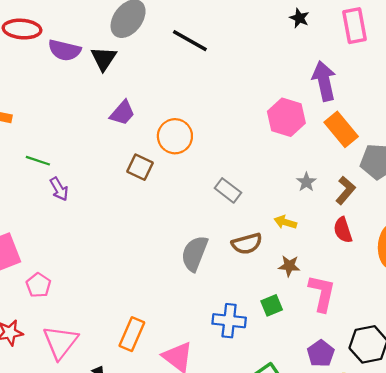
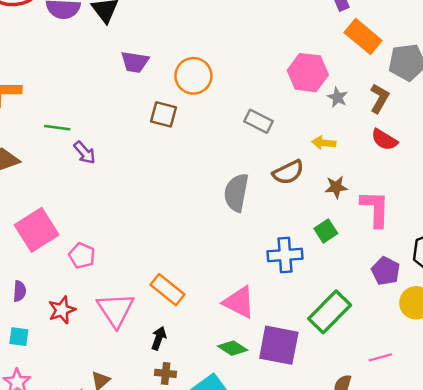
purple trapezoid: (122, 113) -> (135, 62), turned 68
pink hexagon: (286, 117) -> (308, 73), moved
red semicircle: (343, 230) -> (384, 140), turned -30
orange rectangle: (132, 334) -> (168, 290), moved, turned -64

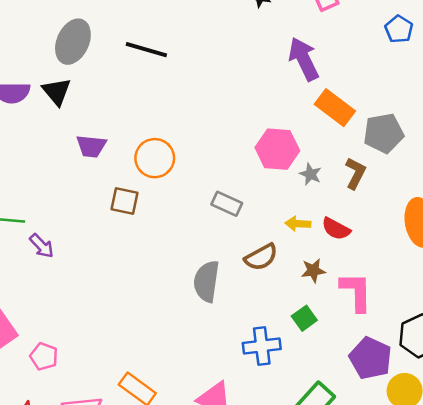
red semicircle: (384, 140) -> (336, 229), moved
purple pentagon: (386, 271) -> (370, 358), size x1.4

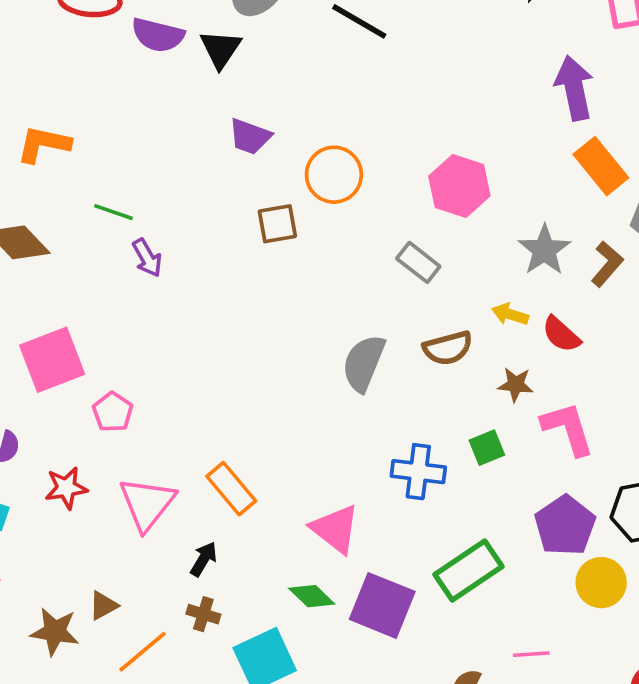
pink hexagon: (277, 149) -> (459, 186), moved
gray star: (310, 174) -> (544, 250), size x1.6
brown square: (124, 201) -> (277, 224), turned -36
pink L-shape: (356, 292) -> (568, 429), turned -30

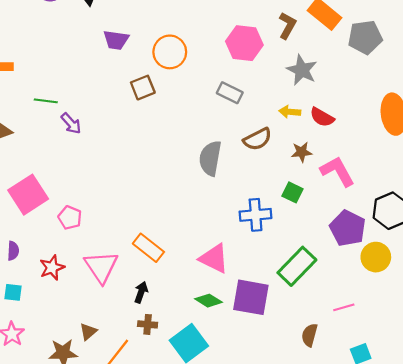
brown L-shape: (607, 264) -> (287, 26), moved
green square: (487, 448) -> (293, 192), turned -30

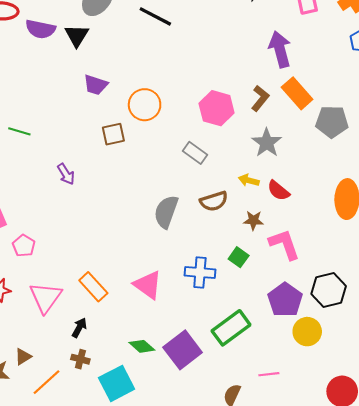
purple arrow: (71, 123) -> (66, 174), moved
pink triangle: (214, 258) -> (148, 285), moved
purple square: (251, 297) -> (183, 350), turned 33

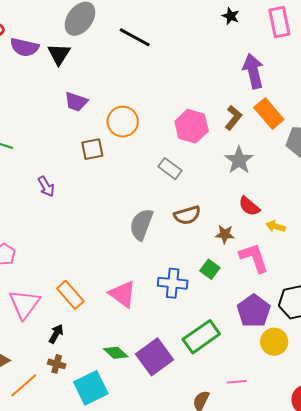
yellow arrow: (249, 180) -> (276, 226), moved

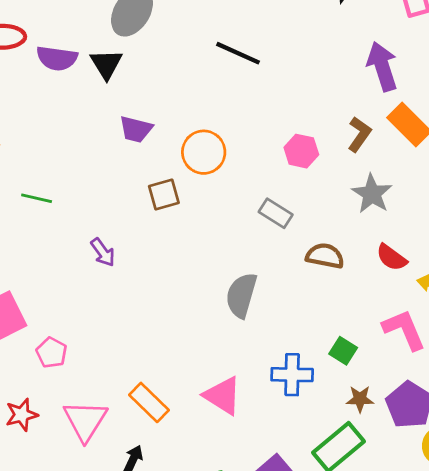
black line: (135, 37) -> (238, 53), moved
pink hexagon: (192, 126) -> (301, 151), size x0.7
brown semicircle: (187, 215) -> (325, 256), moved, turned -148
brown star: (225, 234) -> (360, 399), moved

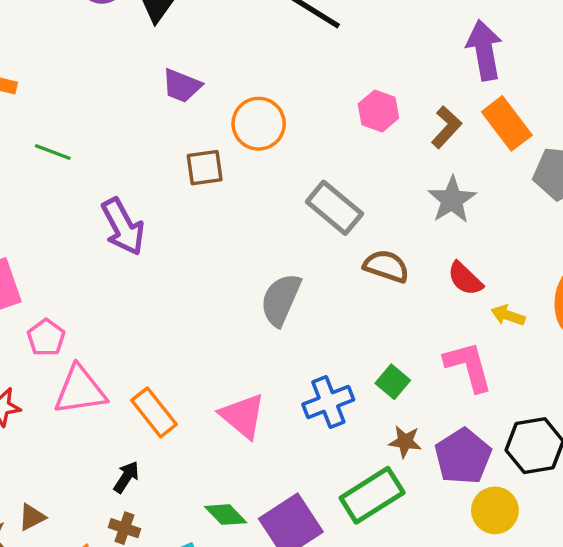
pink hexagon: (301, 151) -> (378, 111), moved
gray rectangle: (276, 213) -> (334, 208), size x1.4
purple arrow: (103, 252) -> (123, 227), size x1.6
blue cross: (292, 375) -> (328, 402), turned -30
pink triangle: (85, 421) -> (80, 390), moved, turned 42

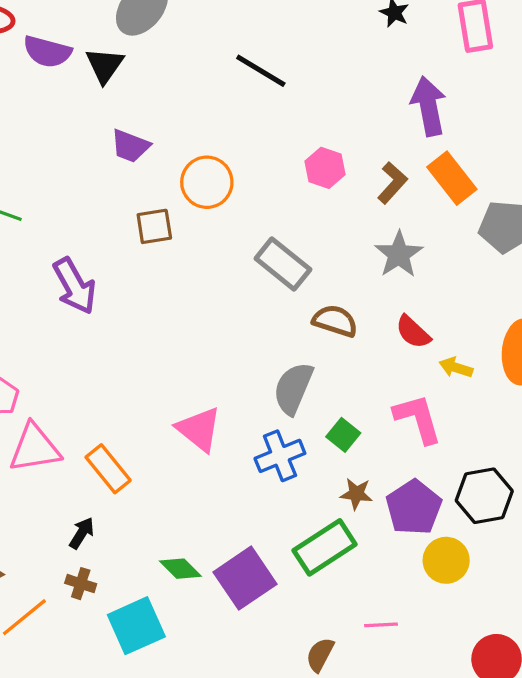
gray semicircle: (281, 300) -> (293, 388), moved
pink triangle: (243, 416) -> (199, 429), moved

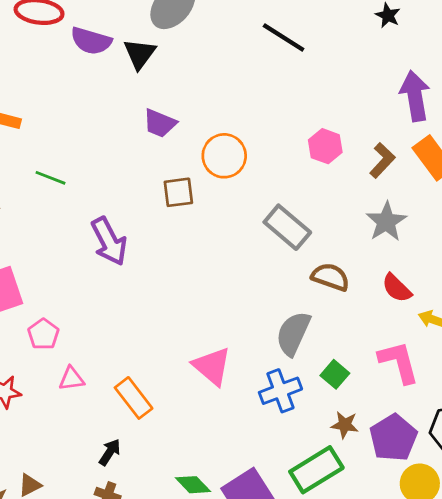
black line: (261, 71) -> (284, 38), moved
pink triangle: (35, 448) -> (71, 379), size x0.6

